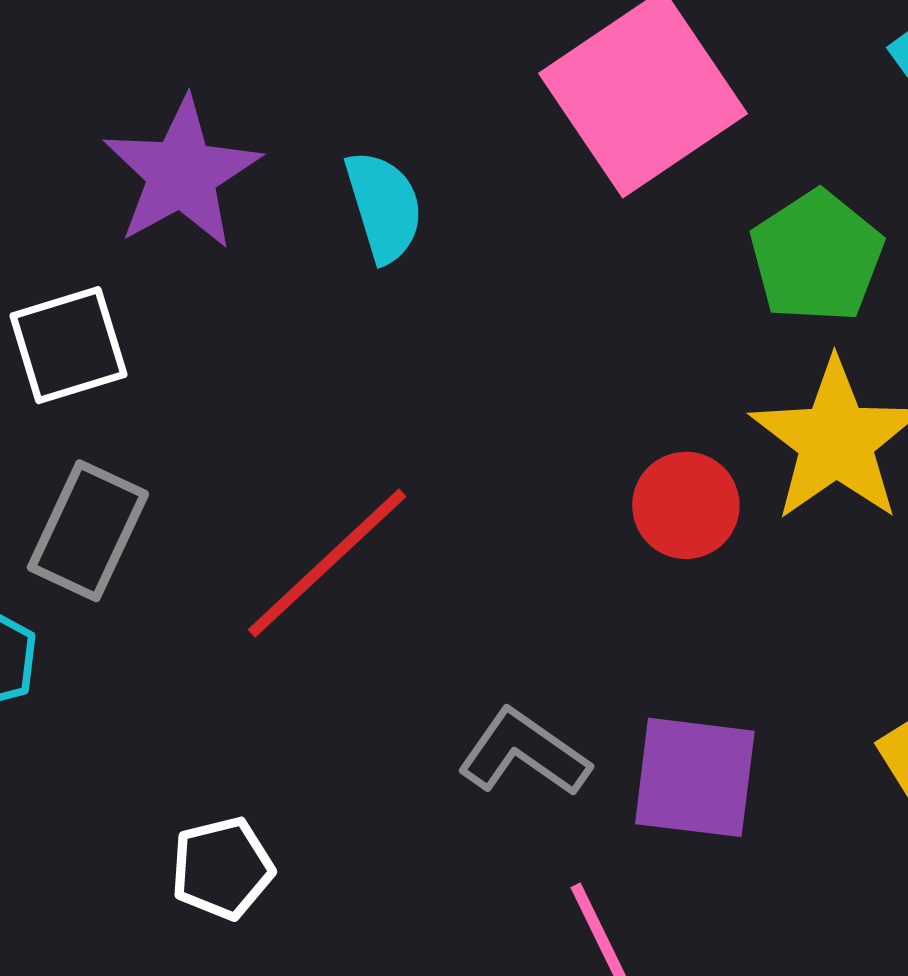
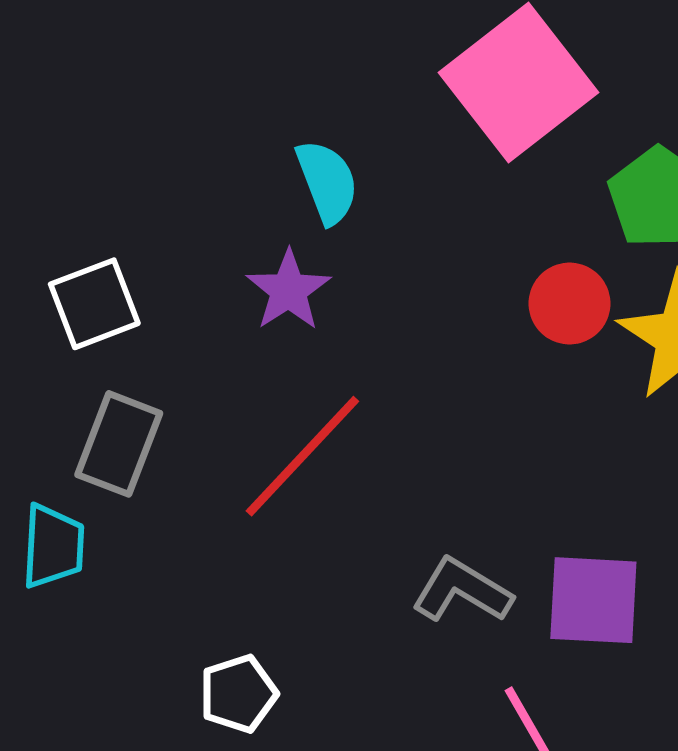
purple star: (182, 174) -> (288, 290), moved, size x0.7
red circle: (686, 505) -> (569, 304), moved

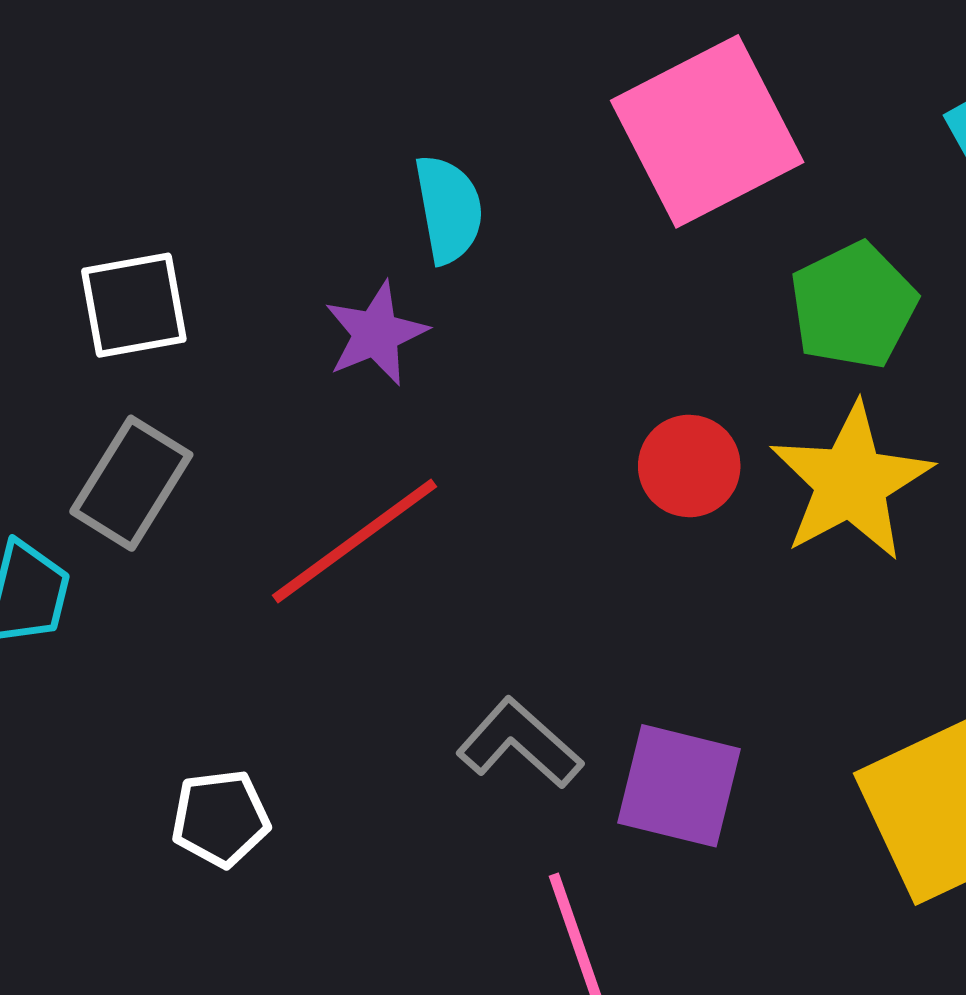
red circle: (569, 304) -> (689, 466), moved

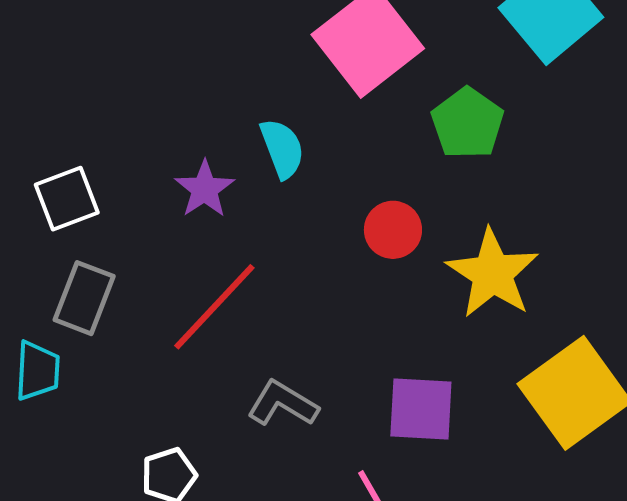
cyan semicircle: (449, 209) -> (282, 148), moved
yellow star: (851, 482) -> (492, 274), moved
gray L-shape: (520, 743) -> (283, 404), moved

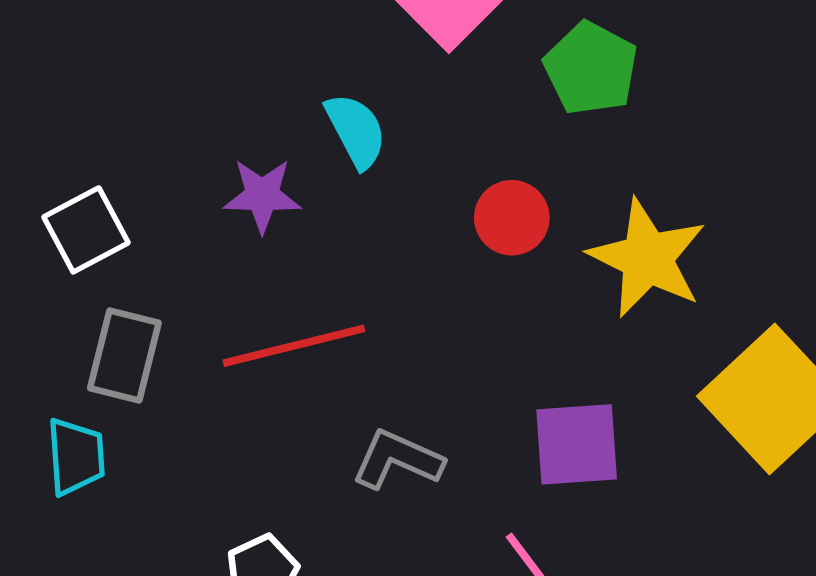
purple star: (205, 189) -> (262, 195), turned -30
red line: (214, 307) -> (294, 346), turned 40

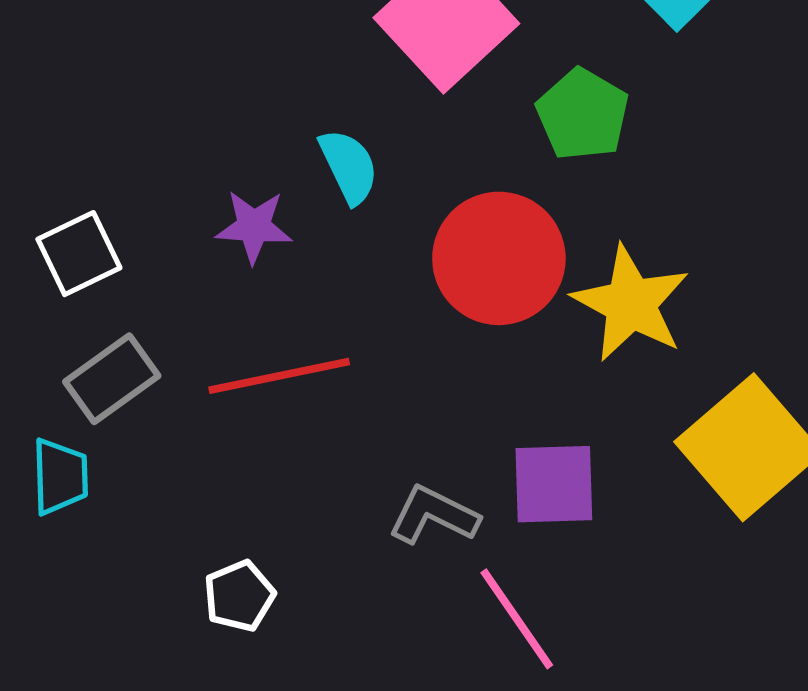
red circle: (512, 218) -> (499, 258), size x1.8
gray rectangle: (124, 355) -> (112, 379), turned 38
gray L-shape: (397, 460) -> (434, 515), moved

